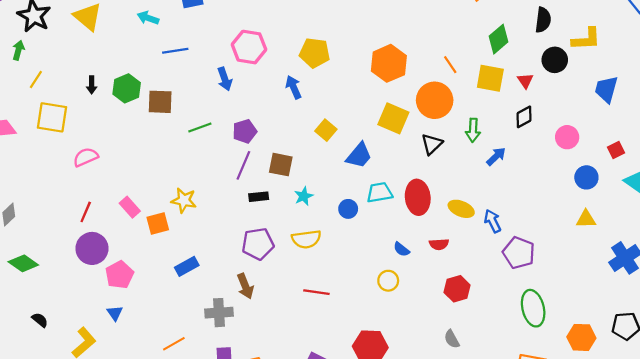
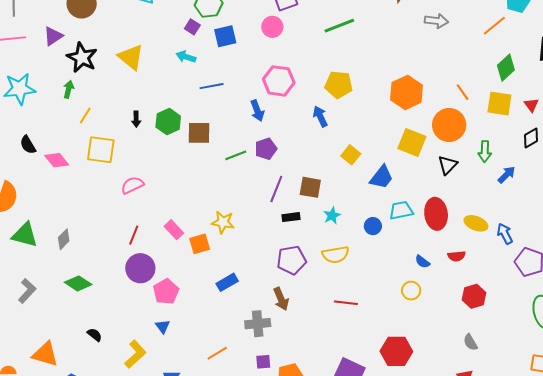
purple pentagon: (245, 131) -> (266, 149), moved

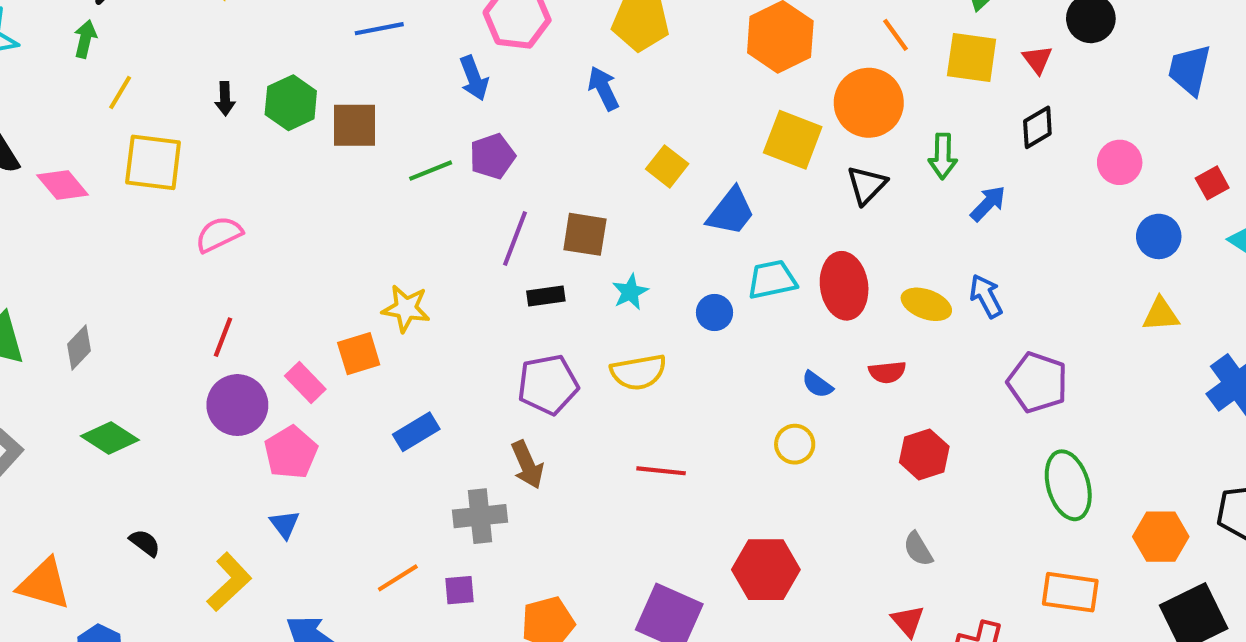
pink rectangle: (174, 230) -> (305, 382), moved
blue arrow: (505, 234) -> (986, 296), moved
purple square: (263, 362) -> (459, 590), moved

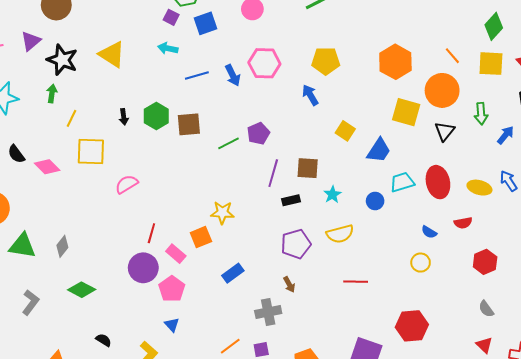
blue arrow: (474, 78) -> (233, 75), moved
red line: (223, 337) -> (151, 233), moved
brown arrow: (527, 465) -> (289, 284), size x0.7

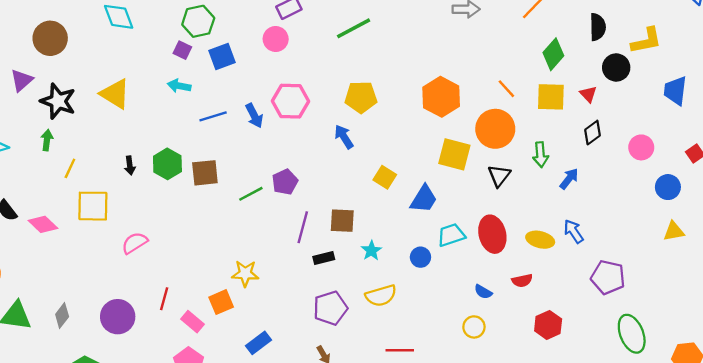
purple circle: (143, 268) -> (118, 317), moved

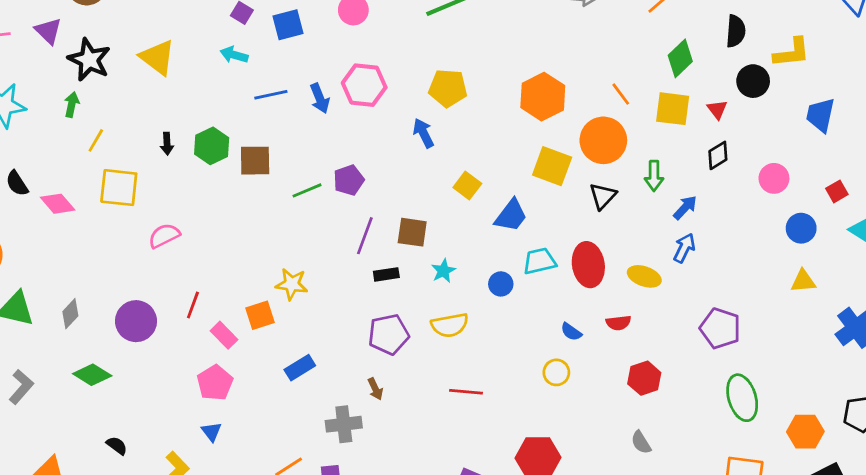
purple triangle: (22, 80) -> (48, 31), turned -40
blue arrow: (574, 231) -> (684, 248), moved, turned 55

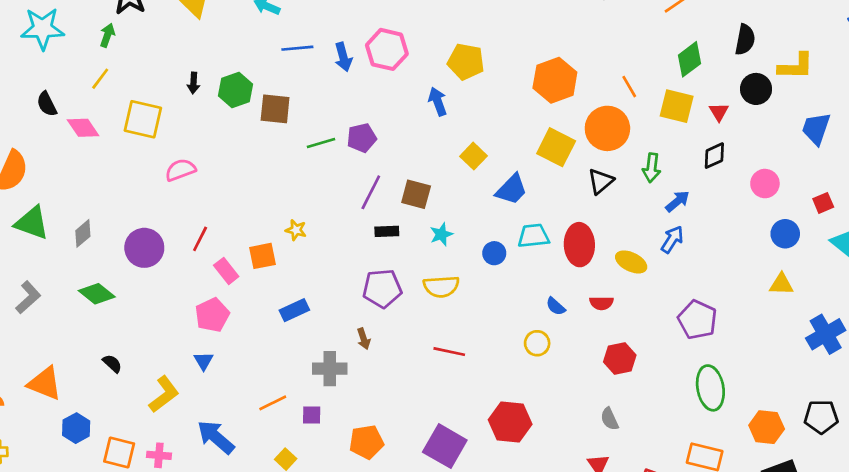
yellow line: (96, 140) -> (100, 79), moved
yellow star: (292, 284) -> (296, 230), size x0.7

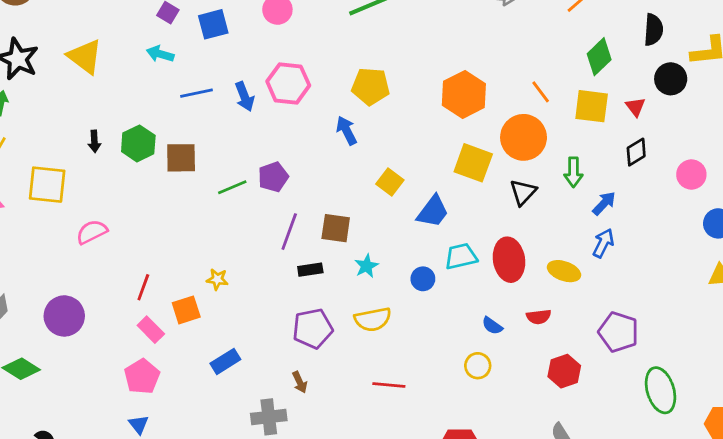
red line: (200, 239) -> (143, 287), moved
purple pentagon: (697, 320) -> (618, 332), moved

